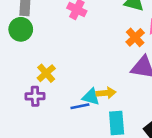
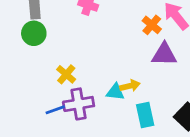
purple cross: (35, 96) -> (79, 104), moved, size x1.5
blue line: (80, 106) -> (55, 110), moved

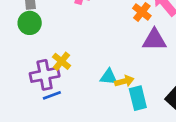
yellow arrow: (130, 86) -> (124, 81), moved
purple cross: (79, 104) -> (45, 75), moved

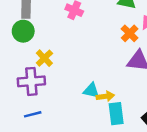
yellow cross: (61, 61) -> (44, 58), moved
blue line: (52, 95) -> (33, 114), moved

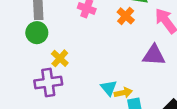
orange cross: (130, 33) -> (126, 16), moved
cyan triangle: (91, 91) -> (109, 88), turned 42

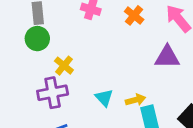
cyan triangle: (109, 88) -> (104, 98), moved

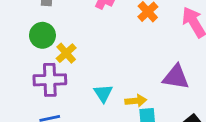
green circle: (37, 39) -> (42, 35), moved
purple triangle: (167, 57) -> (176, 77), moved

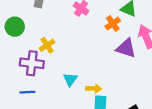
green circle: (42, 35) -> (15, 27), moved
purple triangle: (176, 77) -> (126, 48), moved

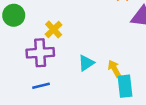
cyan triangle: (70, 79) -> (86, 63), turned 32
yellow arrow: (94, 89) -> (114, 69), turned -112

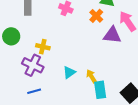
yellow cross: (54, 29) -> (43, 47), turned -32
purple cross: (40, 53) -> (33, 65), turned 30

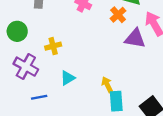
yellow cross: (43, 47) -> (53, 46), turned -32
purple cross: (33, 65) -> (26, 67), moved
cyan triangle: (69, 72) -> (68, 78), moved

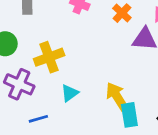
yellow cross: (53, 46) -> (49, 57), size x1.5
yellow arrow: (107, 85) -> (117, 96), size x1.5

